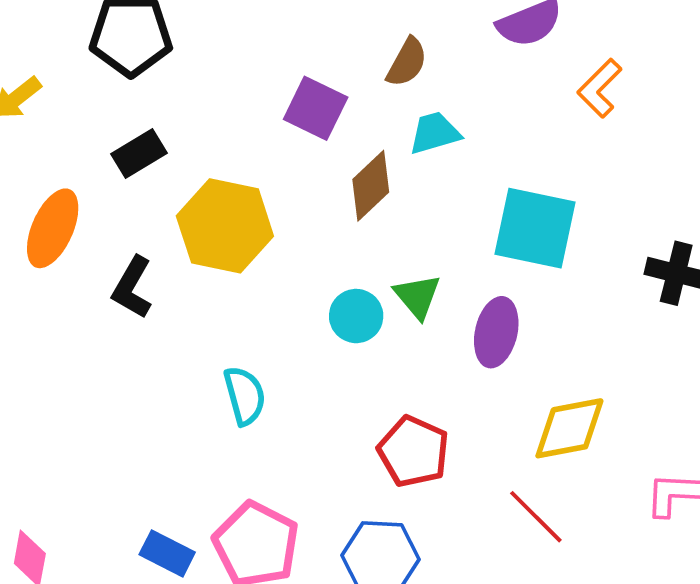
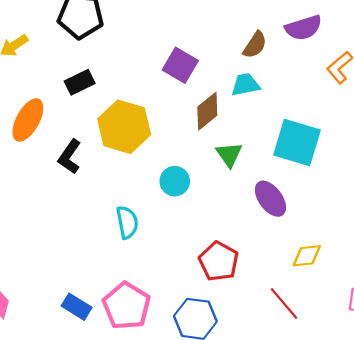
brown semicircle: (407, 62) -> (255, 45), moved
green triangle: (417, 296) -> (229, 154), moved
cyan circle: (356, 316) -> (175, 181), moved
purple ellipse: (496, 332) -> (270, 199), turned -54
yellow diamond: (569, 428) -> (307, 256), size x0.7

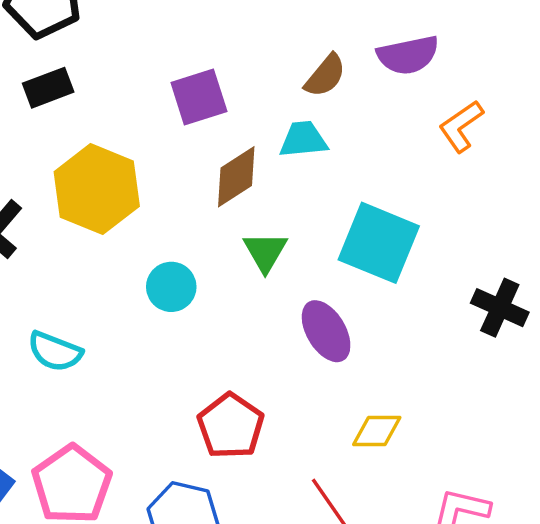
purple square: (180, 65) -> (199, 97), turned 36
black rectangle: (80, 82) -> (48, 88), moved
cyan semicircle: (127, 222) -> (55, 351), moved, turned 116

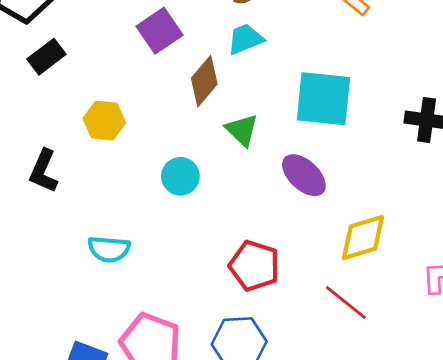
yellow hexagon: (97, 189) -> (104, 121), size x0.6
yellow diamond: (377, 431) -> (363, 238), size x1.4

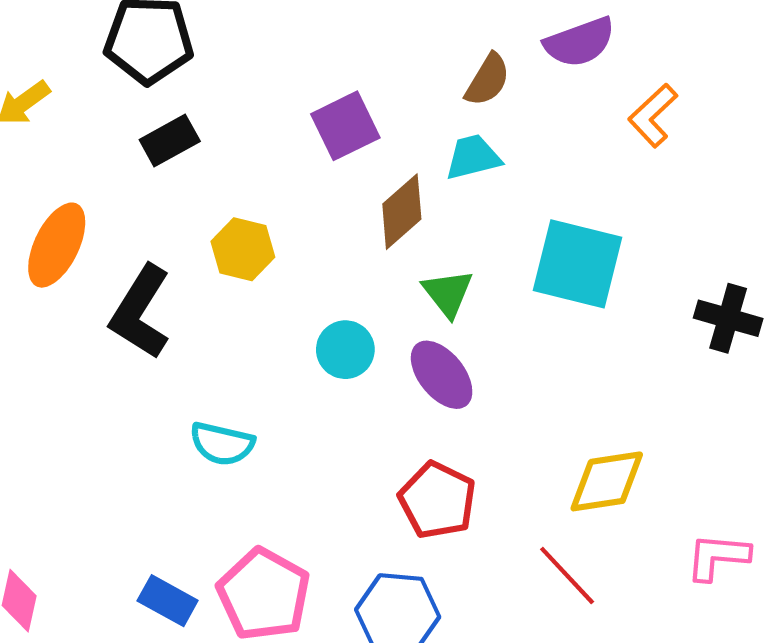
black L-shape: (44, 171) -> (140, 312), size x1.4
purple ellipse: (304, 175) -> (442, 375), moved

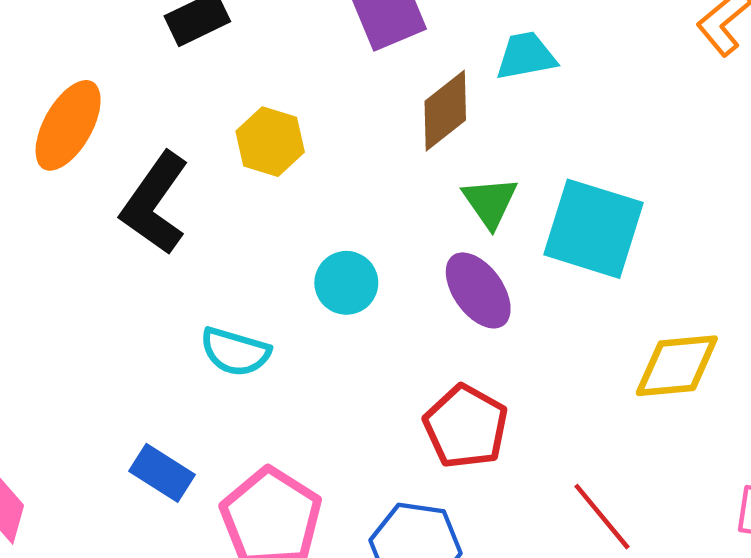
cyan square: (578, 264) -> (593, 229), moved
cyan circle: (345, 350) -> (346, 283), moved
yellow diamond: (607, 481) -> (677, 366), moved
blue rectangle: (168, 601) -> (162, 473), moved

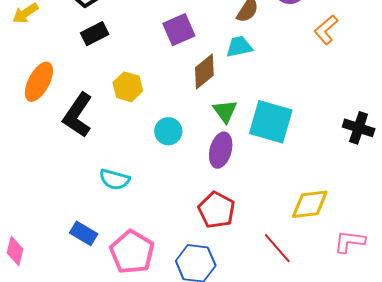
cyan circle: (346, 283) -> (168, 131), moved
purple ellipse: (478, 290) -> (221, 150), turned 52
yellow diamond: (677, 366) -> (310, 204), moved

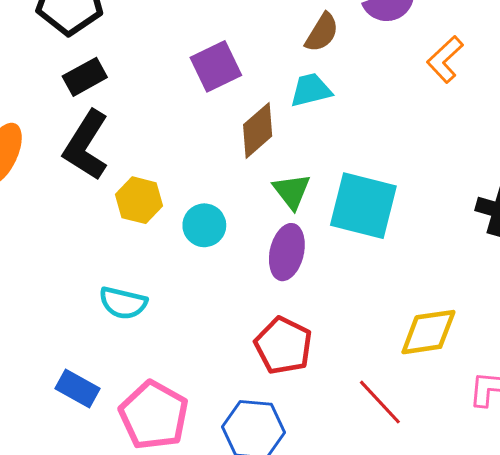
yellow hexagon: (128, 87) -> (139, 200), moved
black L-shape: (78, 115) -> (86, 145), moved

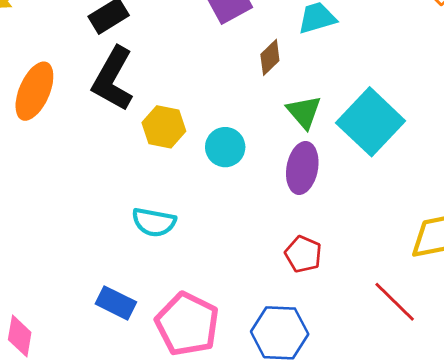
brown diamond: (258, 130) -> (270, 57), size x0.7
cyan square: (363, 206) -> (371, 122), turned 32
red pentagon: (283, 346) -> (303, 254), size x0.7

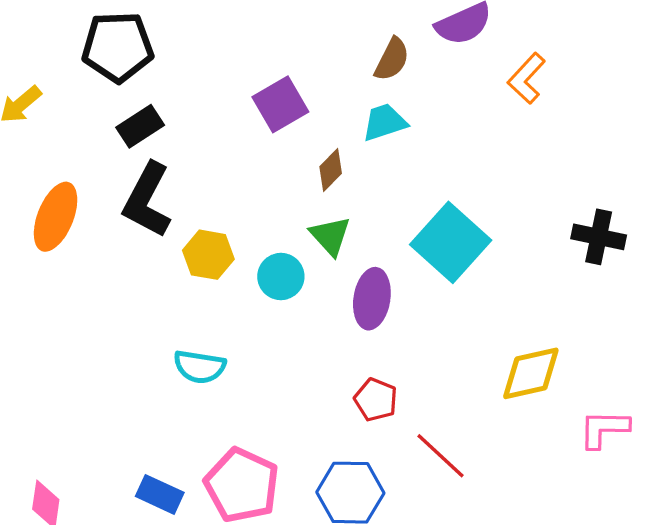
green triangle: (304, 112) -> (330, 236), moved
red line: (395, 302) -> (441, 456), moved
blue rectangle: (116, 303) -> (160, 494), moved

